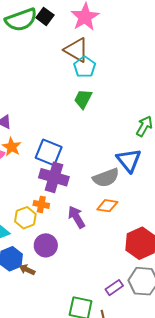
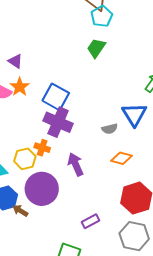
gray semicircle: (106, 178) -> (110, 129), size x0.6
orange diamond: (107, 206) -> (122, 158), moved
purple circle: (46, 245) -> (42, 189), size x1.4
purple rectangle: (114, 288) -> (91, 221), moved

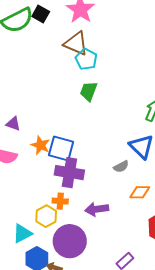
orange star: (20, 87) -> (40, 145), moved
purple arrow: (76, 164) -> (97, 209), turned -60

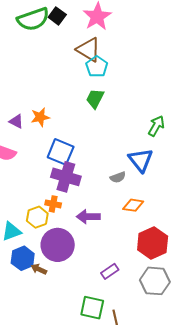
orange star: (40, 145) -> (40, 117), moved, turned 30

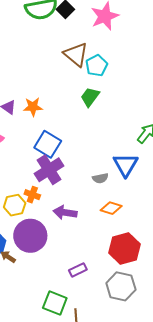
brown triangle: (89, 50) -> (76, 54), moved
purple cross: (66, 177) -> (49, 170), turned 32

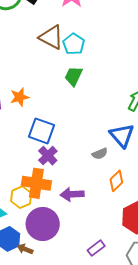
purple cross: (49, 170) -> (48, 156), size x0.7
orange cross: (32, 195) -> (36, 183), size x1.8
orange diamond: (111, 208) -> (116, 181), turned -50

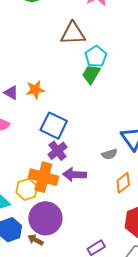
brown triangle: (51, 37) -> (73, 33), turned -36
cyan pentagon: (74, 44) -> (96, 56), moved
purple arrow: (72, 194) -> (74, 175), moved
brown arrow: (25, 249) -> (35, 240), moved

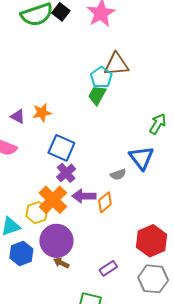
brown triangle: (73, 33) -> (116, 64), moved
orange cross: (43, 177) -> (53, 200), turned 32
orange diamond: (123, 183) -> (105, 202), moved
brown arrow: (35, 240) -> (61, 263), moved

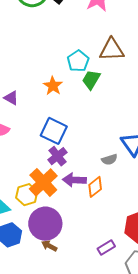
cyan pentagon: (101, 77) -> (78, 61), moved
orange star: (42, 113) -> (53, 86), moved, turned -30
purple rectangle: (108, 268) -> (106, 247), moved

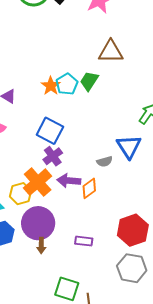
cyan pentagon: (78, 61) -> (67, 84), moved
brown arrow: (49, 246) -> (41, 246), turned -119
purple rectangle: (106, 247) -> (84, 241), moved, turned 36

